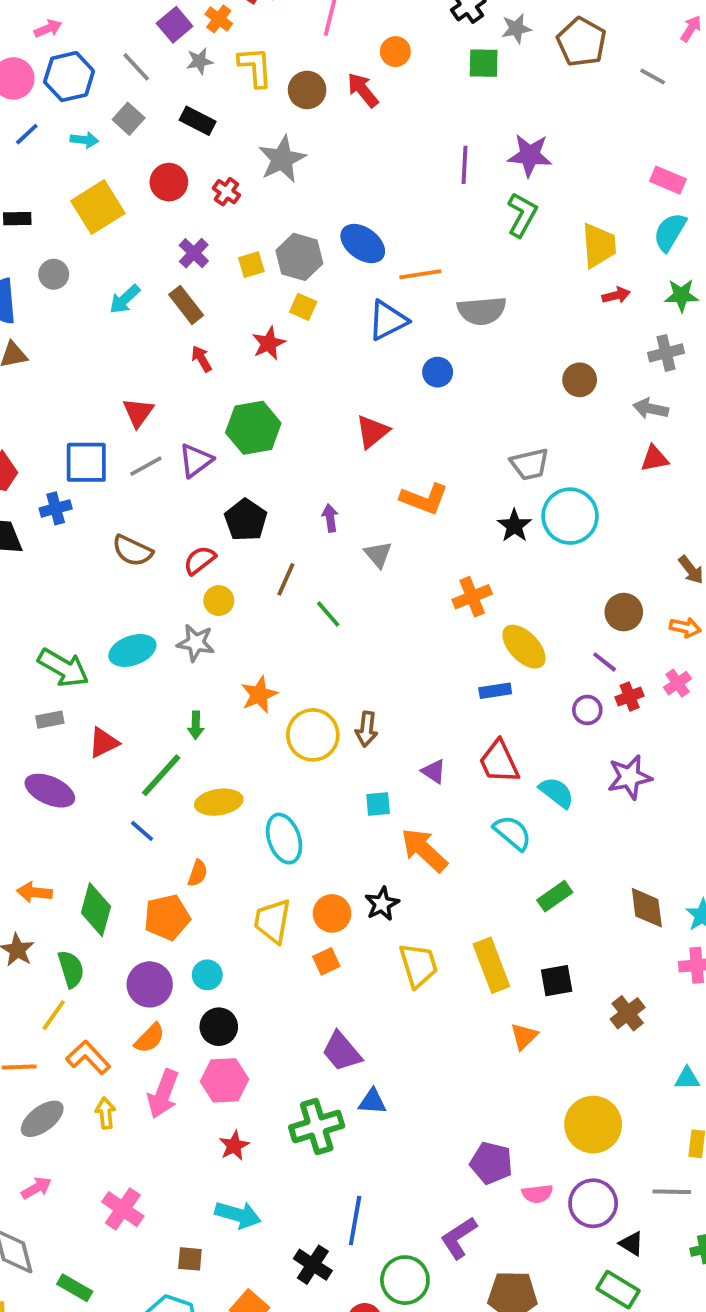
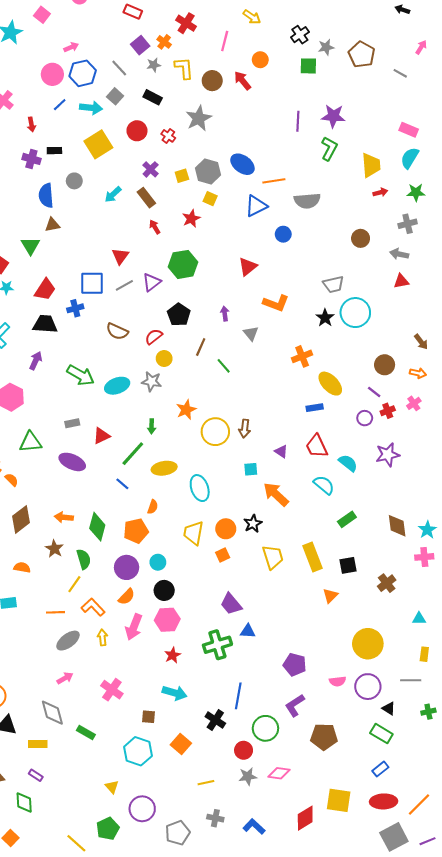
cyan arrow: (84, 140) -> (91, 108), size x1.5
green arrow: (63, 668) -> (81, 375), moved
purple pentagon: (491, 1163) -> (295, 665), moved

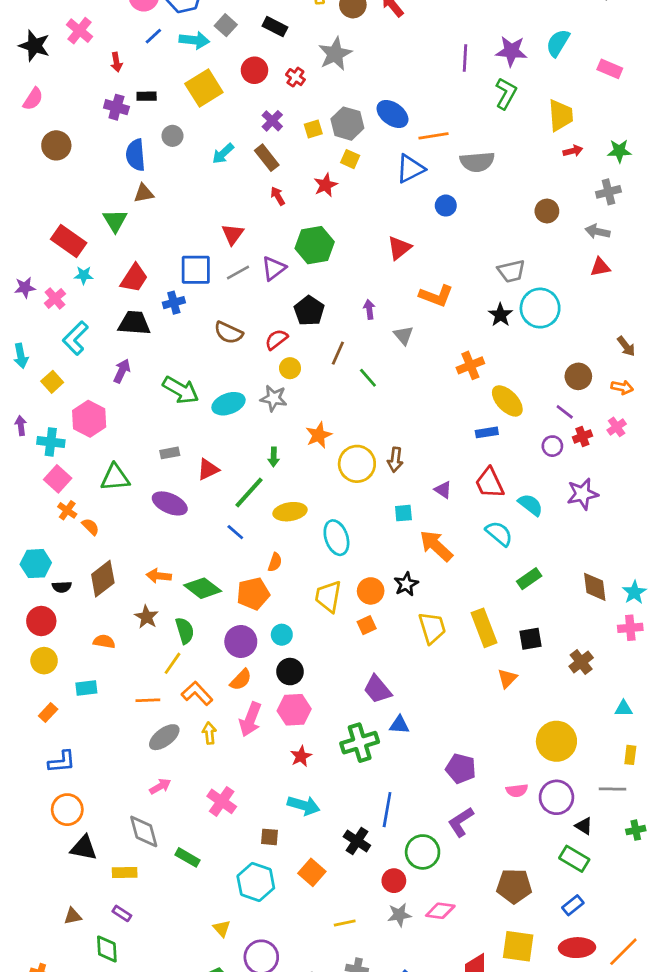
cyan semicircle: (410, 158) -> (558, 43), moved
green diamond: (97, 527) -> (203, 588), turned -68
brown pentagon: (324, 737) -> (514, 886), moved

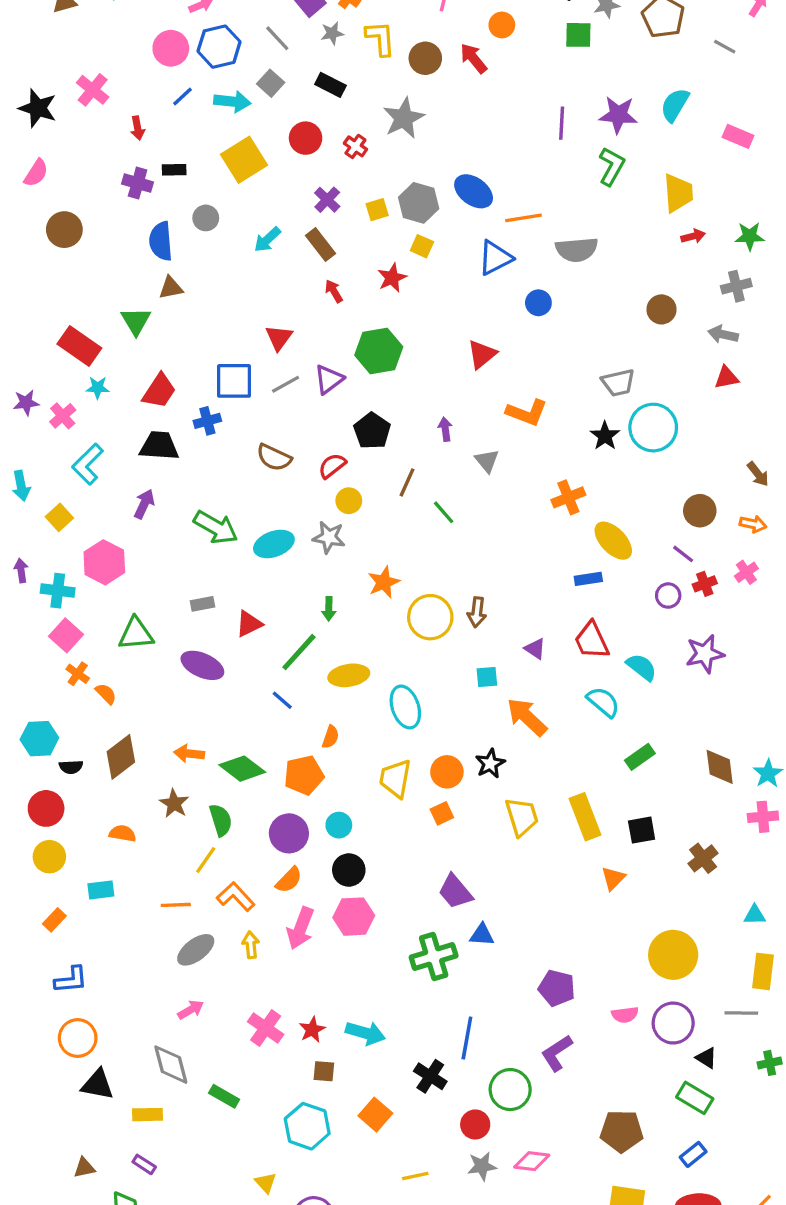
yellow rectangle: (630, 755) -> (763, 971), size x1.5
red star: (301, 756) -> (312, 1030), moved

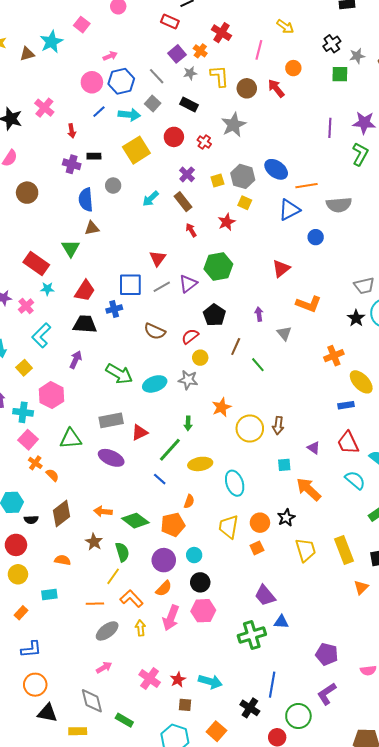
gray rectangle: (202, 604) -> (111, 420), size x1.6

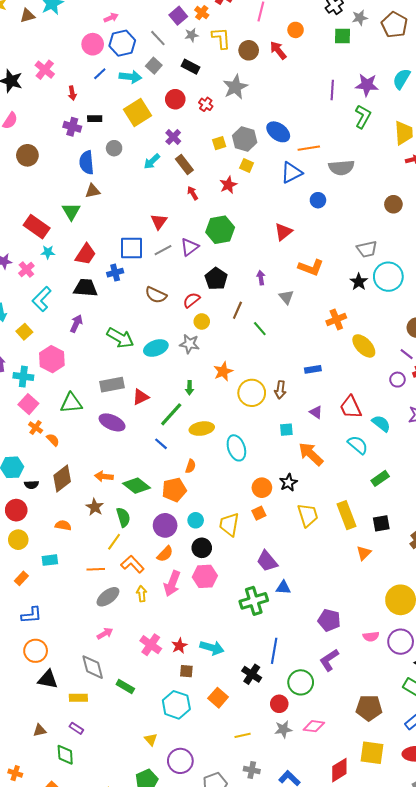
purple cross: (187, 174) -> (173, 137), moved
blue rectangle: (346, 405) -> (313, 369), moved
yellow trapezoid: (229, 527) -> (229, 524), moved

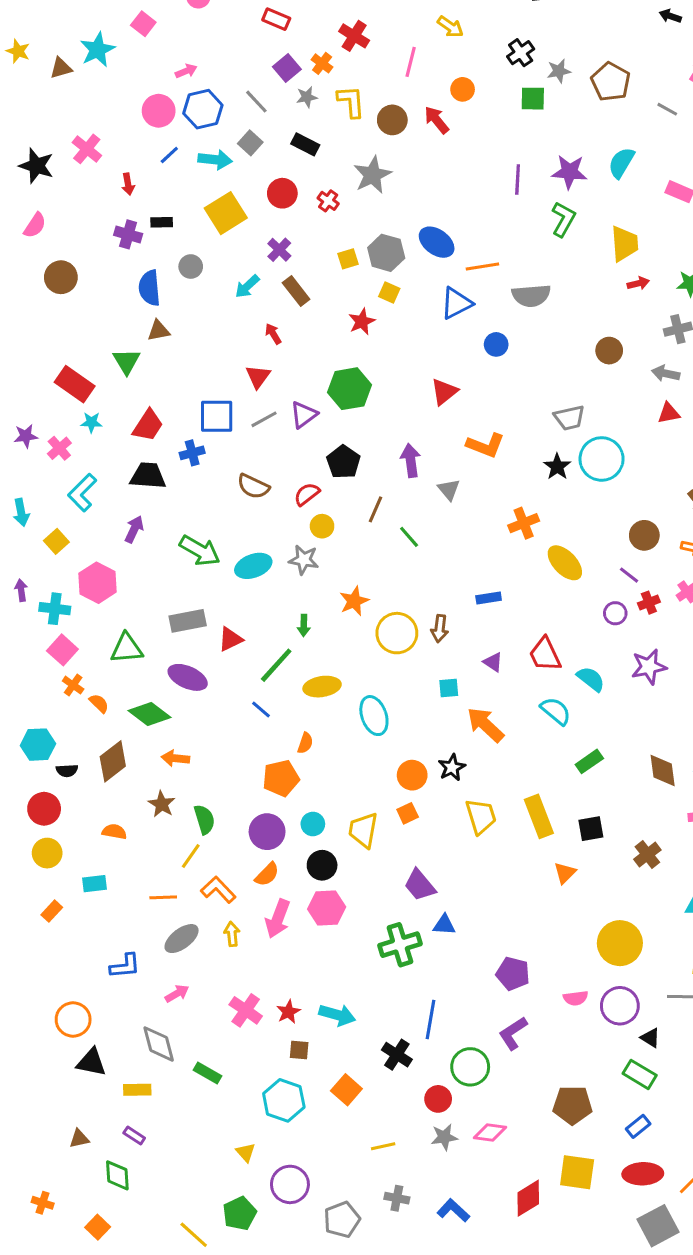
red arrow: (193, 193) -> (273, 334), moved
purple arrow: (261, 278) -> (411, 461), size x1.5
green diamond: (137, 486) -> (149, 714), moved
blue L-shape: (31, 615) -> (125, 966), moved

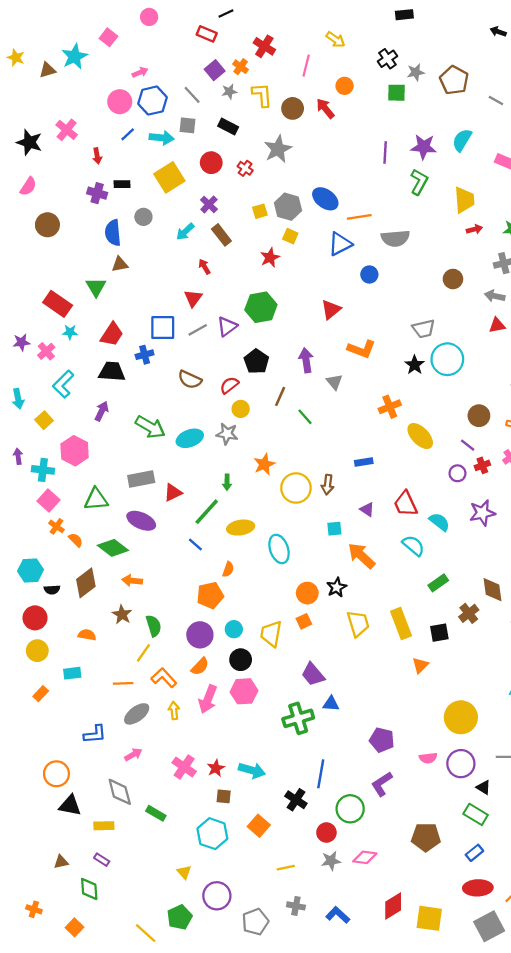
gray square: (250, 143) -> (188, 125), turned -36
brown cross: (647, 855) -> (469, 613), moved
yellow square: (577, 1172) -> (429, 918), moved

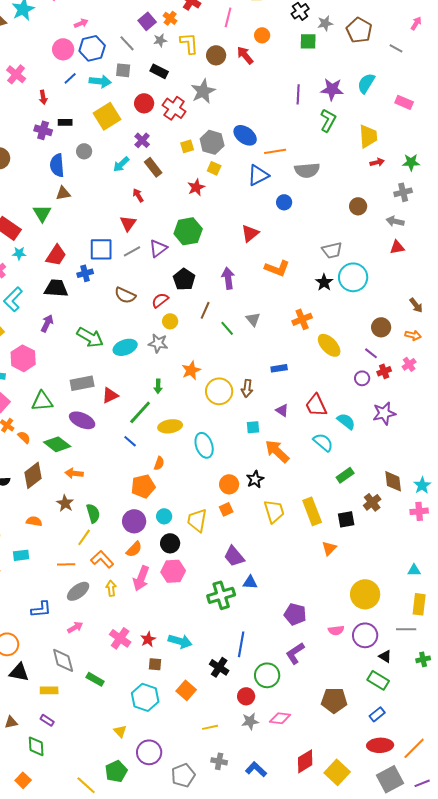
red cross: (245, 168) -> (174, 108), size x1.6
gray triangle: (334, 382) -> (253, 319), moved
yellow square: (429, 918) -> (337, 772), turned 35

